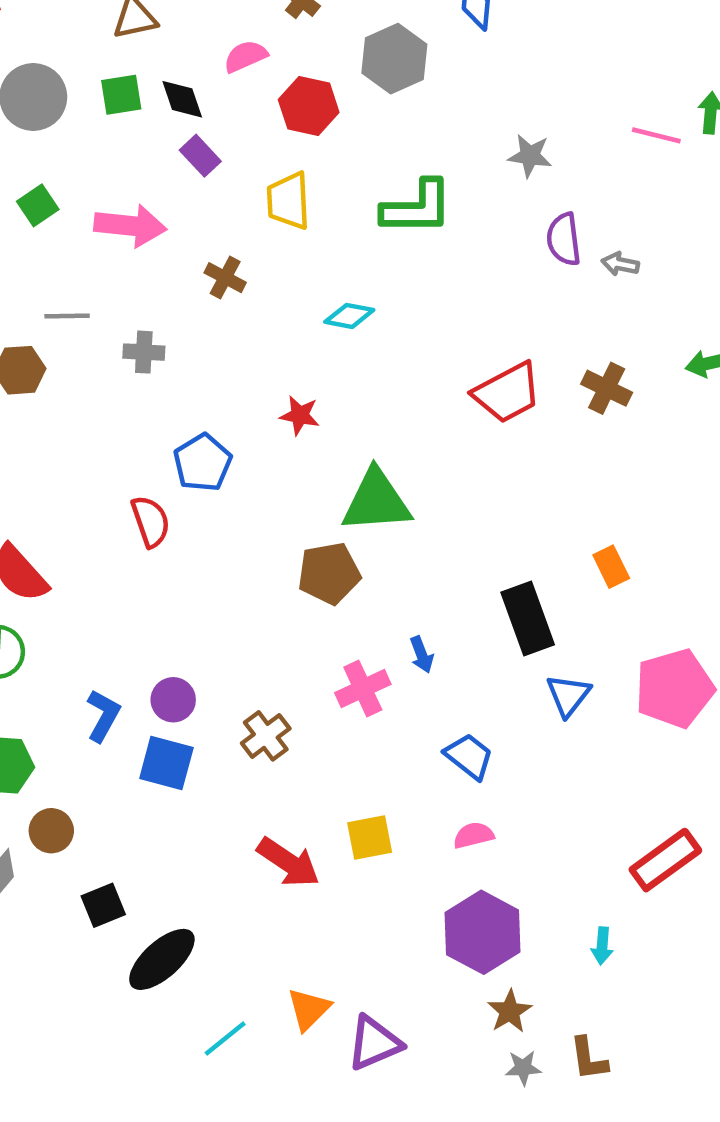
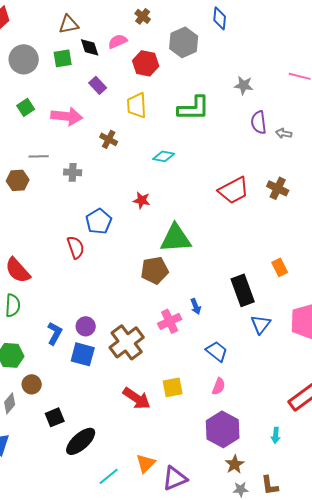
black diamond: (182, 99) -> (90, 47), moved
brown cross: (266, 736) -> (127, 342), size x1.6
pink semicircle: (473, 835) -> (219, 386), turned 126

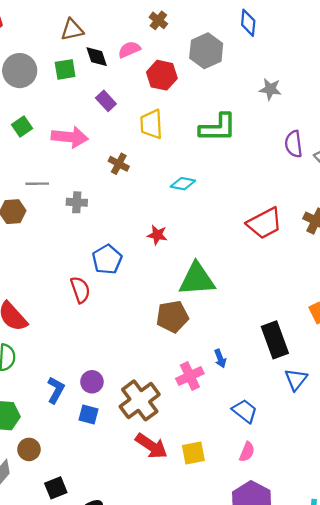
gray star: (244, 85) -> (270, 89), moved
blue square: (83, 354) -> (88, 414), size x0.7
red arrow: (137, 398) -> (151, 446), moved

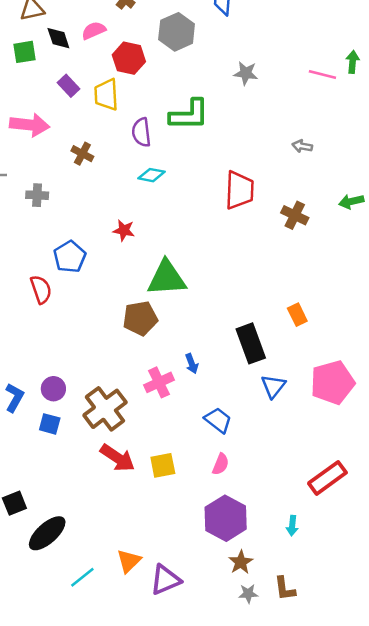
yellow trapezoid: (151, 124) -> (106, 95), moved
purple semicircle: (294, 144) -> (141, 132), moved
red trapezoid: (264, 223) -> (239, 190), moved, turned -60

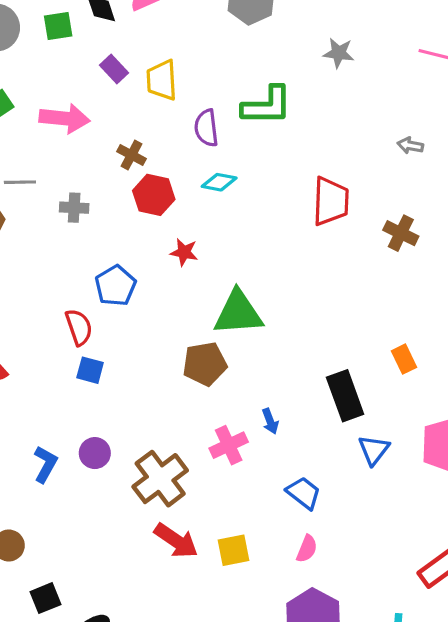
red hexagon: (129, 58) -> (154, 195), moved
blue square: (50, 424) -> (90, 370), moved

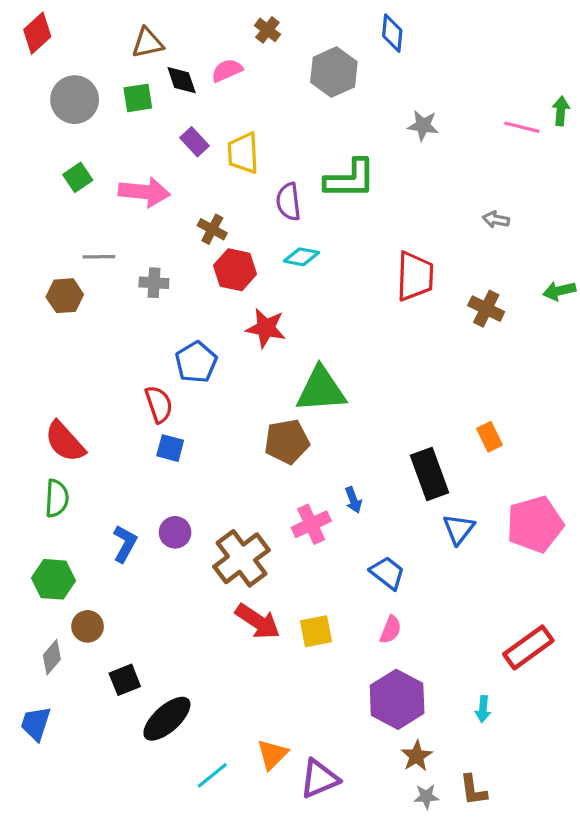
red star: (184, 252) -> (266, 328), size x1.4

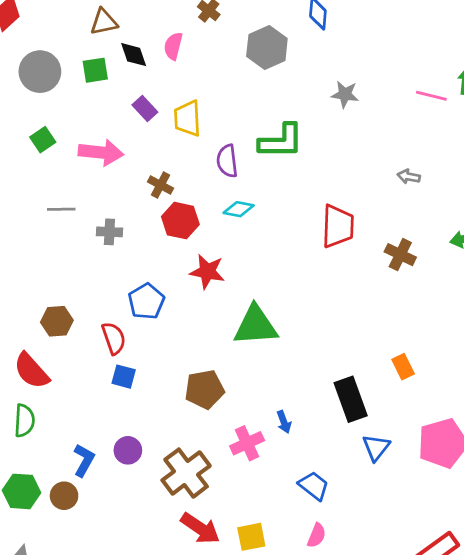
pink semicircle: (227, 70) -> (173, 46), turned -52
brown hexagon: (65, 296) -> (57, 321), moved
brown pentagon: (287, 442) -> (204, 389), moved
brown circle: (88, 626) -> (64, 496), moved

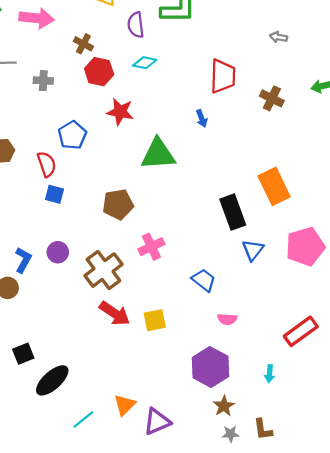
orange rectangle: (403, 367) -> (274, 186), size x1.8
blue arrow: (284, 422) -> (202, 118), moved
pink semicircle: (317, 535) -> (227, 319), moved, turned 72

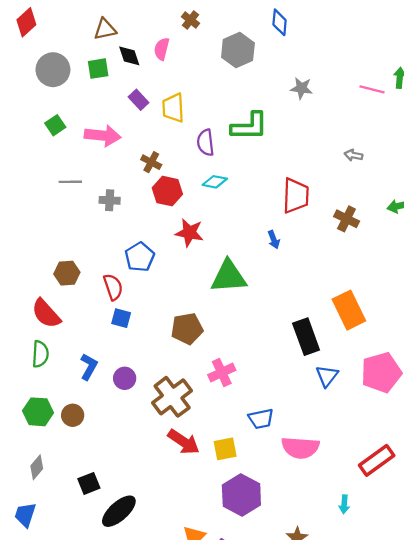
blue L-shape: (23, 260) -> (89, 367), moved
blue trapezoid: (204, 280) -> (261, 419), moved, turned 130
pink semicircle: (227, 319) -> (300, 448), size x1.8
purple hexagon: (210, 367) -> (241, 495), moved

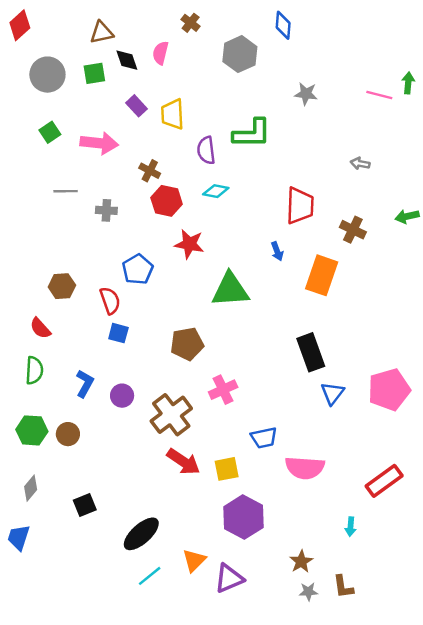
orange rectangle: (349, 310) -> (322, 275), moved, turned 45
red semicircle: (46, 314) -> (40, 328), size x0.7
black ellipse: (119, 511) -> (141, 534), moved

